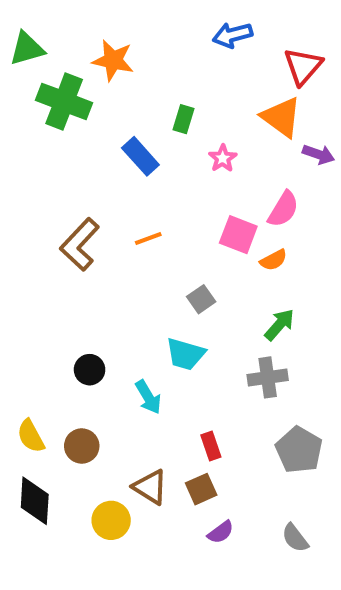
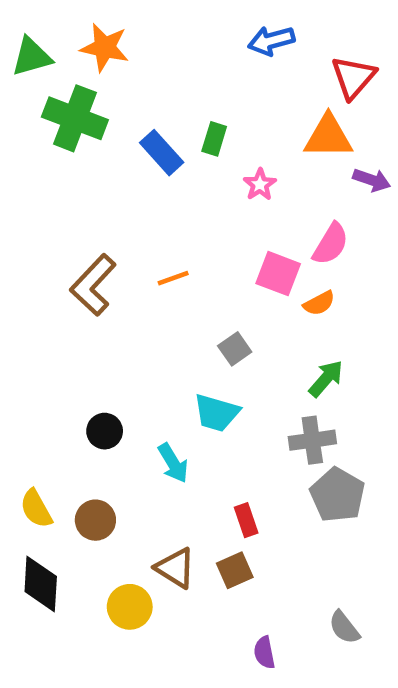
orange star: (113, 60) -> (105, 48), moved
orange triangle: (281, 117) -> (328, 137), turned -36
blue rectangle: (140, 156) -> (162, 153), moved
gray pentagon: (299, 450) -> (337, 495), moved
purple semicircle: (221, 532) -> (264, 652), moved, turned 116

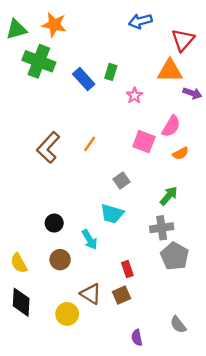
orange line: (173, 278) -> (90, 144), turned -35
orange semicircle: (319, 303) -> (181, 153), moved
brown circle: (95, 520) -> (60, 260), moved

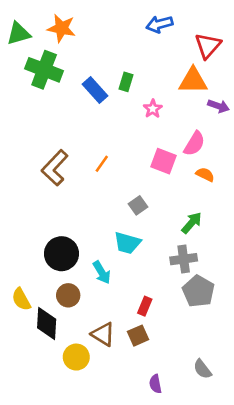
orange semicircle: (181, 153) -> (205, 174), turned -126
black circle: (54, 223) -> (61, 254), size x1.6
red rectangle: (127, 269) -> (145, 306), turned 42
black diamond: (21, 302) -> (47, 323), moved

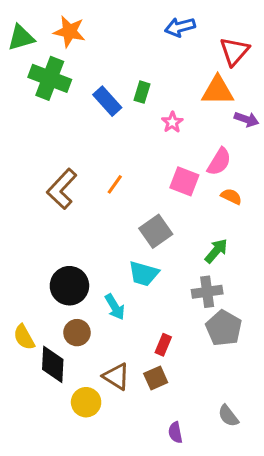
gray square: (138, 205) -> (156, 231), size x1.5

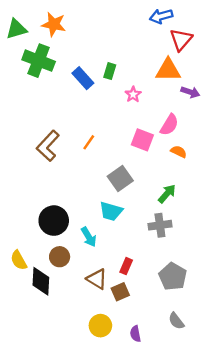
blue arrow: (180, 27) -> (161, 16), moved
gray pentagon: (224, 328) -> (173, 277), moved
brown triangle: (116, 376) -> (97, 279), moved
yellow circle: (86, 402) -> (100, 326), moved

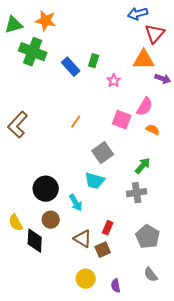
brown L-shape: (48, 146) -> (18, 125), moved

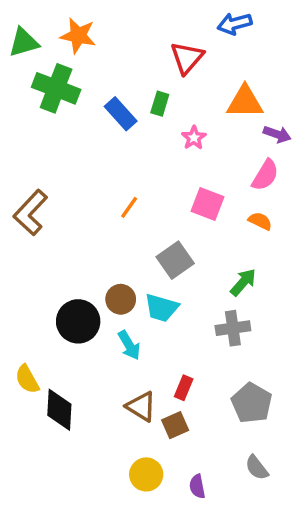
red triangle: (155, 34) -> (187, 58), moved
pink semicircle: (145, 107) -> (265, 175), moved
brown circle: (51, 220) -> (121, 299), moved

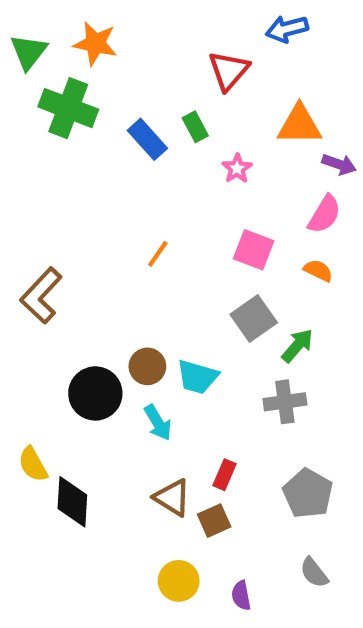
green triangle: (24, 42) -> (29, 52), turned -36
green rectangle: (160, 104) -> (195, 127), turned -45
brown L-shape: (31, 213) -> (41, 296), moved
gray square: (175, 260) -> (254, 318), moved

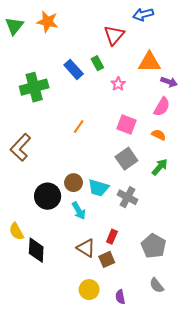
green cross: (68, 108) -> (34, 87), moved, turned -36
green arrow: (297, 346) -> (160, 167), moved
gray cross: (285, 402) -> (128, 197), moved, turned 36

